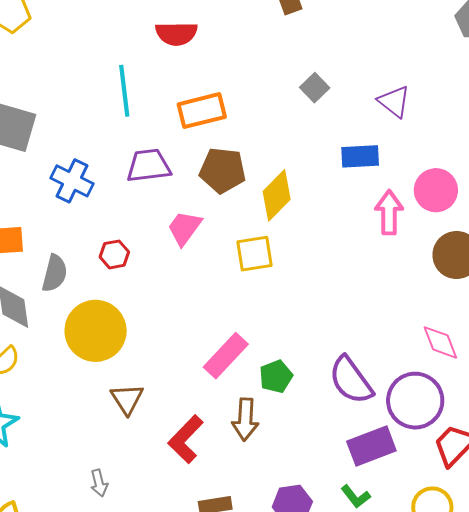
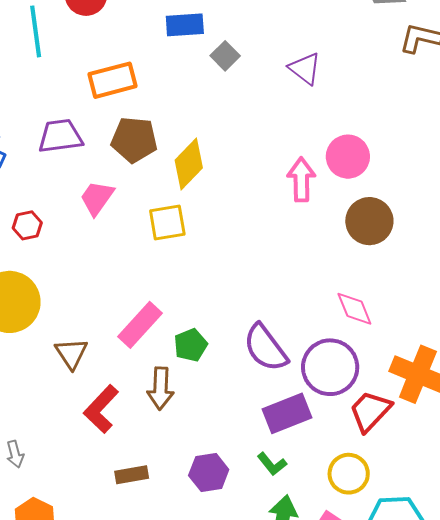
cyan line: (124, 91) -> (36, 31), moved
blue rectangle: (360, 156) -> (185, 25), moved
brown triangle: (127, 399) -> (71, 353), moved

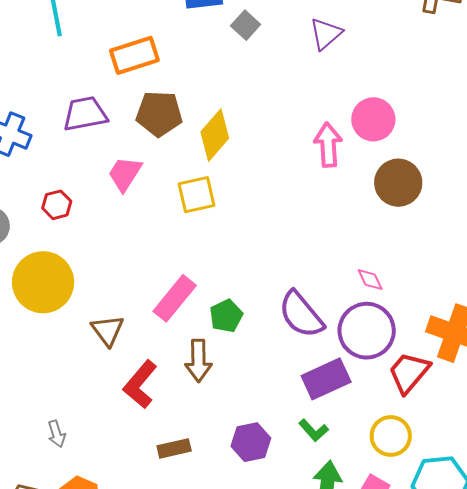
purple triangle: (305, 69) -> (326, 34), turned 45
pink diamond: (354, 309) -> (370, 280), moved, size x0.7

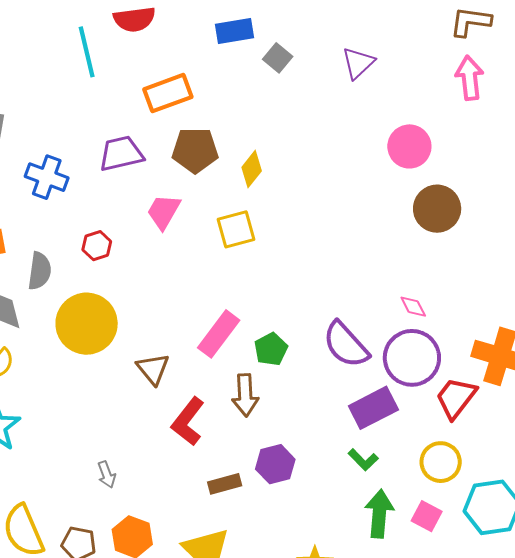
yellow diamond: (215, 135) -> (252, 169), size x0.7
pink arrow: (328, 145) -> (470, 78), moved
purple hexagon: (251, 442) -> (275, 464), moved

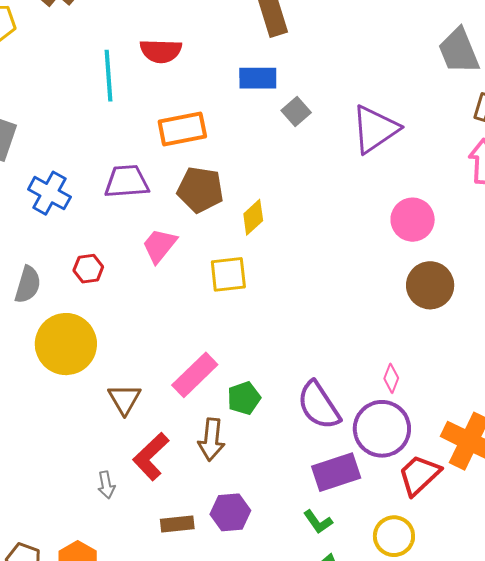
purple triangle: (358, 63) -> (375, 129), size x1.5
pink diamond: (413, 307) -> (391, 378), turned 40
gray arrow: (107, 475) -> (106, 485), moved

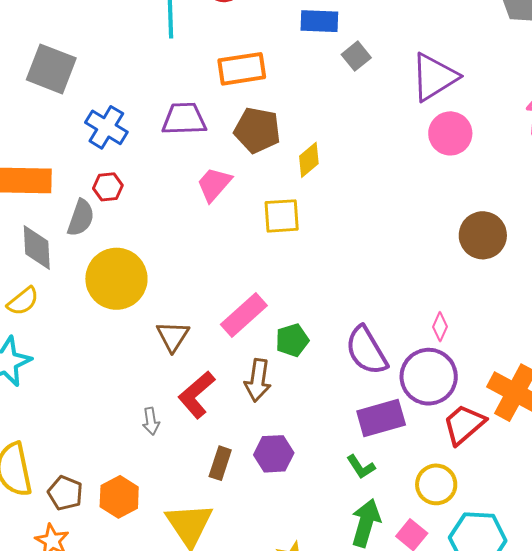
pink circle: (413, 220) -> (450, 133), moved
red hexagon: (88, 269) -> (108, 187), moved
brown rectangle: (177, 524) -> (220, 463), turned -68

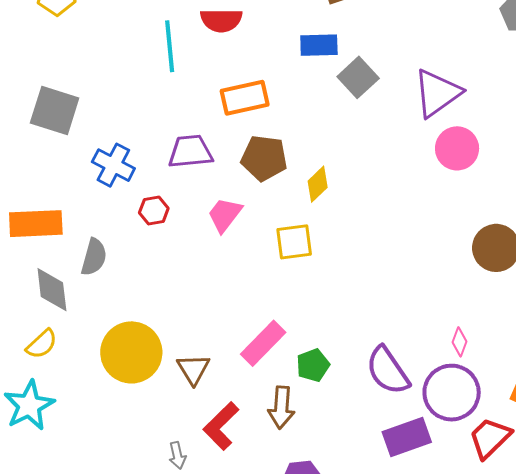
gray square: (356, 56) -> (358, 77), size x1.4
red hexagon: (108, 187) -> (154, 211), moved
yellow circle: (116, 279) -> (131, 352), moved

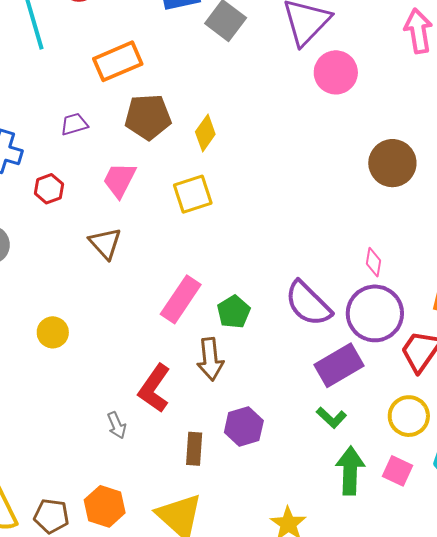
purple trapezoid: (190, 152) -> (74, 124), size x0.6
yellow circle: (131, 352) -> (53, 332), size x0.5
brown triangle: (193, 369) -> (105, 243), moved

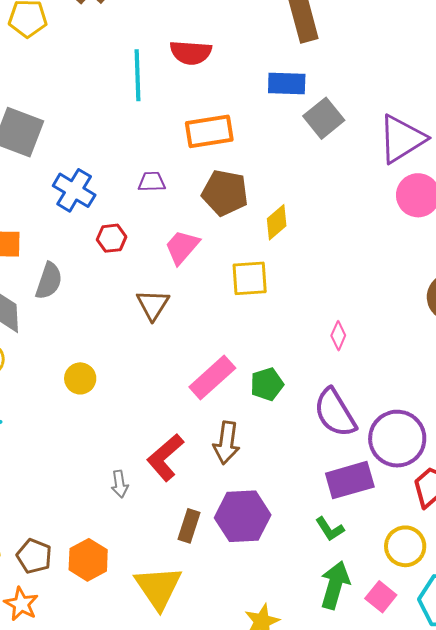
pink diamond: (374, 262) -> (338, 336), moved
green pentagon: (234, 312) -> (267, 384), moved
purple hexagon: (244, 426) -> (243, 516), size x1.4

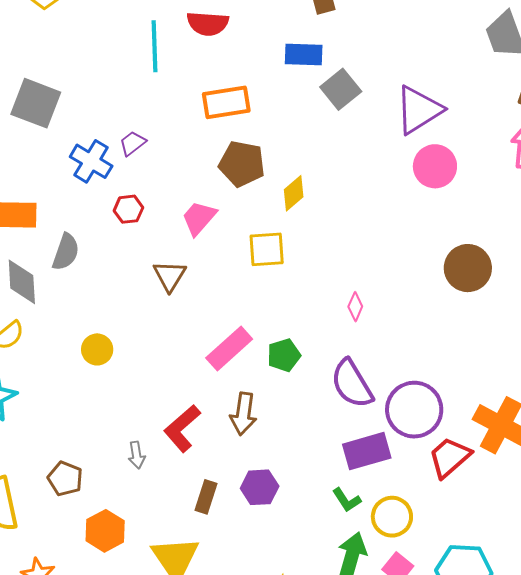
purple trapezoid: (152, 182) -> (133, 143), moved, turned -36
purple hexagon: (243, 516) -> (260, 487), size x0.7
yellow circle: (405, 546) -> (392, 517), moved
brown pentagon: (34, 556) -> (65, 479), moved

